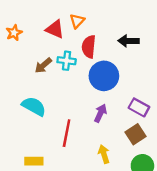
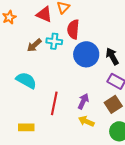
black arrow: (128, 41) -> (112, 56), moved, turned 60
purple arrow: (100, 113) -> (83, 101), moved
yellow arrow: (104, 154) -> (86, 121), turned -49

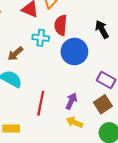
brown arrow: (34, 45) -> (15, 54), moved
black arrow: (112, 56) -> (102, 29), moved

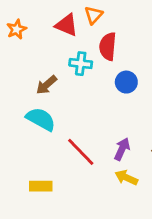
blue circle: (74, 52) -> (126, 82), size x0.6
red line: (41, 103) -> (81, 152), turned -55

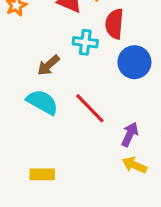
blue circle: (126, 82) -> (134, 62), size x1.4
red line: (81, 152) -> (90, 108), moved

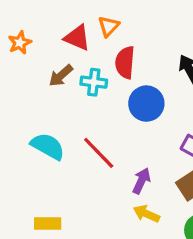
brown arrow: (48, 65) -> (61, 76), moved

